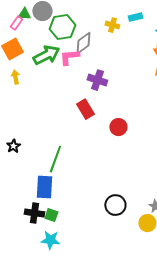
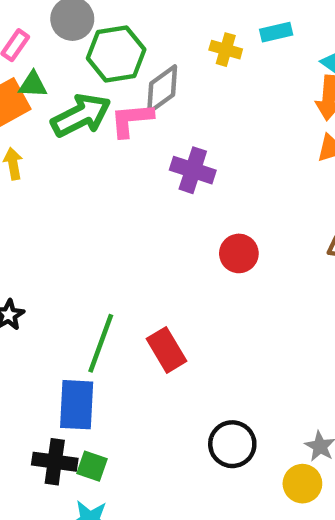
green triangle: (24, 14) -> (33, 85), moved
red rectangle: (85, 109) -> (167, 350), moved
red circle: (118, 127) -> (239, 253), moved

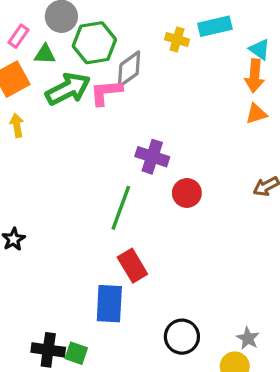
cyan rectangle: (276, 32) -> (215, 26), size x1.4
green triangle: (33, 85) -> (45, 54), moved
purple cross: (193, 170) -> (152, 157), moved
green line: (101, 343) -> (121, 208), moved
blue rectangle: (77, 405) -> (109, 304), moved

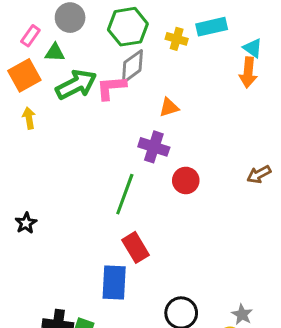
green hexagon: (94, 43) -> (128, 27), moved
orange triangle: (256, 114) -> (169, 107), moved

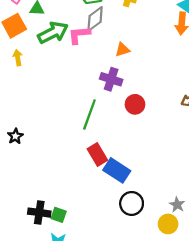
blue rectangle: (114, 282) -> (117, 170), moved, turned -60

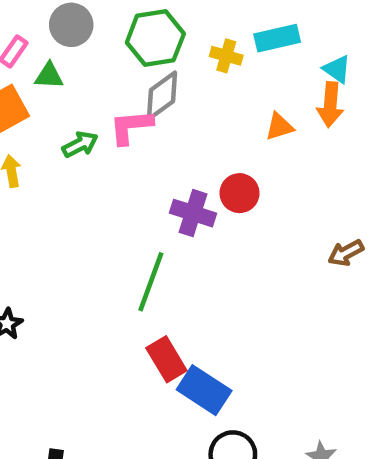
green arrow: (53, 33) -> (80, 144), moved, size x0.6
orange triangle: (122, 50) -> (279, 127), moved
red circle: (135, 104) -> (239, 193), moved

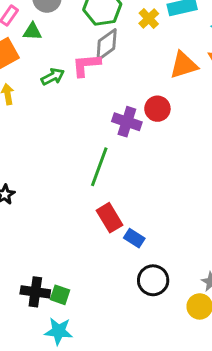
yellow cross: (226, 56) -> (149, 18), turned 30
orange triangle: (279, 127) -> (184, 65), size x1.5
blue rectangle: (204, 390) -> (134, 238), size x0.6

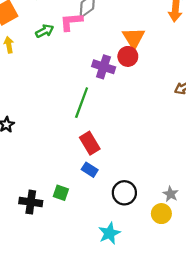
orange triangle: (184, 65) -> (134, 38), moved, turned -45
blue rectangle: (134, 238) -> (90, 170), moved
green square: (60, 295) -> (61, 193), moved
cyan star: (59, 331) -> (109, 233), moved, turned -30

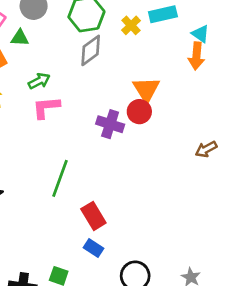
pink L-shape: (71, 22) -> (46, 107), moved
green line: (82, 103) -> (60, 178), moved

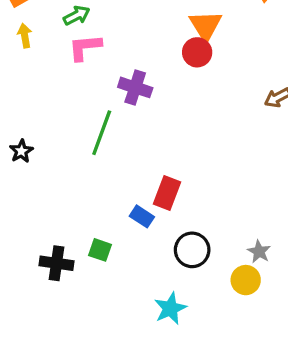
purple cross: (110, 124) -> (135, 87), moved
red rectangle: (93, 216) -> (167, 193), moved, turned 52

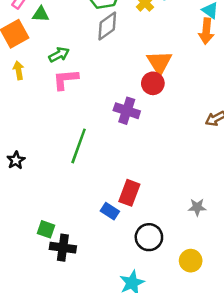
purple cross: (135, 87) -> (127, 111), moved
green square: (100, 250) -> (46, 229), moved
gray star: (259, 252) -> (197, 207), moved, turned -30
black cross: (56, 263) -> (63, 248), moved

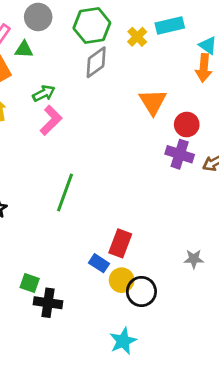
pink L-shape: (65, 79) -> (51, 120), turned 140
red circle: (153, 83) -> (187, 125), moved
purple cross: (127, 111) -> (180, 154), moved
yellow circle: (191, 261) -> (122, 280), moved

